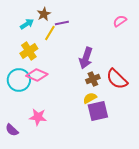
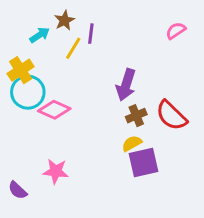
purple line: (62, 23) -> (91, 34), turned -72
yellow cross: (29, 51) -> (21, 70), moved
cyan circle: (19, 80) -> (28, 92), moved

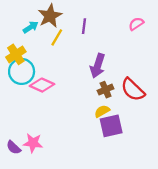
brown star: (64, 20) -> (50, 16), size x1.5
purple line: (91, 34) -> (84, 26), moved
pink star: (56, 171) -> (33, 143), moved

